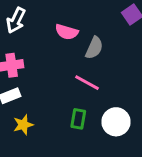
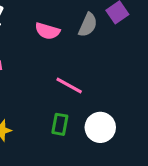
gray semicircle: (94, 48) -> (88, 25), moved

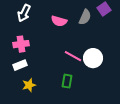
white circle: (100, 127) -> (93, 58), moved

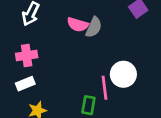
gray semicircle: (85, 17) -> (94, 27), moved
pink line: (73, 56) -> (105, 88), moved, turned 54

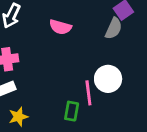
gray semicircle: (94, 27) -> (114, 28), moved

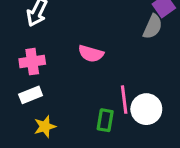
pink semicircle: (60, 27) -> (91, 54), moved
white circle: (108, 79) -> (146, 109), moved

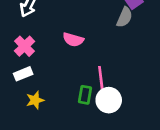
pink cross: (32, 62) -> (24, 46), turned -36
white circle: (146, 109) -> (109, 100), moved

